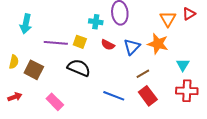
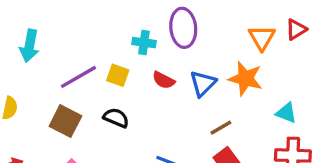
purple line: (56, 43) -> (79, 77), turned -35
cyan triangle: (183, 65) -> (286, 113), turned -40
black semicircle: (79, 68) -> (116, 118), size x0.7
brown square: (34, 70) -> (65, 121), moved

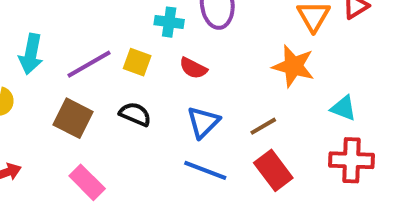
cyan arrow: (29, 46) -> (31, 54), moved
blue triangle: (203, 83) -> (203, 122), moved

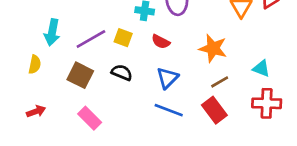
orange star: (293, 66) -> (213, 48), moved
brown line: (263, 126) -> (220, 82), moved

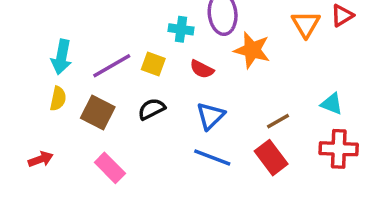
orange star: (213, 48) -> (252, 50), moved
yellow semicircle: (35, 64) -> (58, 99), moved
black semicircle: (122, 73) -> (152, 109), turned -50

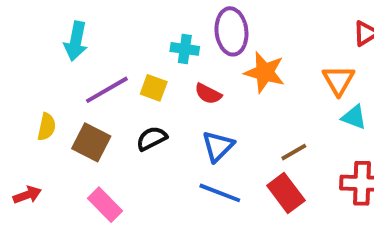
orange triangle: (306, 24) -> (339, 80), moved
cyan arrow: (61, 57) -> (76, 41), moved
cyan triangle: (332, 104) -> (354, 117), moved

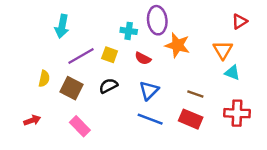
brown line: (294, 152) -> (195, 94), turned 49
red rectangle: (286, 193) -> (191, 119), turned -30

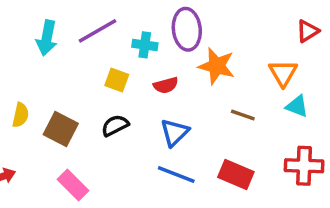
purple line: (81, 56) -> (98, 31), moved
red semicircle: (143, 58) -> (166, 85), turned -42
brown line: (195, 94) -> (243, 115), moved

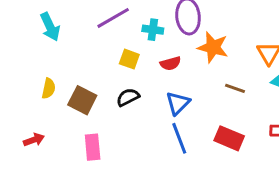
cyan arrow: (47, 38) -> (50, 27), moved, turned -36
blue line: (176, 174) -> (179, 138), turned 48
pink rectangle: (73, 185) -> (93, 147), turned 40

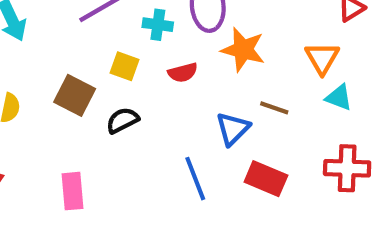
brown square: (82, 100) -> (75, 95), moved
blue triangle: (178, 103) -> (233, 129), moved

